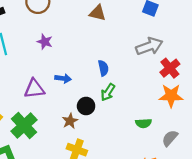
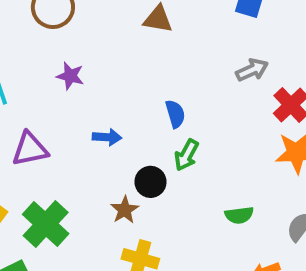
gray arrow: (149, 46) -> (252, 70), size x0.7
purple triangle: (34, 89) -> (30, 149), moved
green semicircle: (143, 123) -> (239, 215), moved

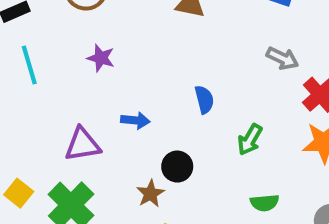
gray arrow: (252, 70) -> (282, 58), turned 48
purple triangle: (30, 149) -> (82, 145), moved
green arrow: (186, 155) -> (250, 140), moved

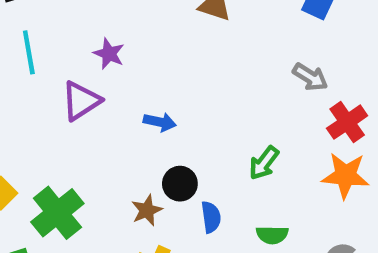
blue semicircle: (204, 100) -> (211, 217), moved
blue arrow: (135, 120) -> (160, 122), moved
purple triangle: (82, 145) -> (81, 101), moved, turned -30

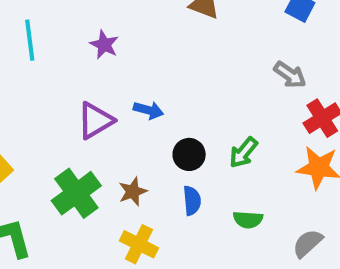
purple triangle: (81, 101) -> (95, 121), moved
black circle: (180, 184) -> (189, 154), moved
green cross: (57, 213) -> (76, 193), moved

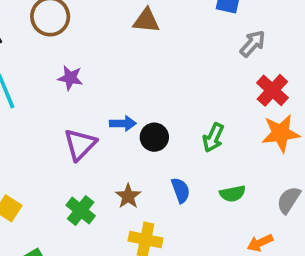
gray arrow: (290, 75) -> (253, 44), moved, turned -68
black circle: (189, 154) -> (154, 137), moved
green cross: (76, 193) -> (81, 211), size x0.7

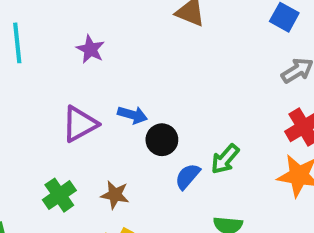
blue semicircle: (181, 190) -> (188, 176), moved, turned -135
brown star: (128, 196) -> (115, 195), turned 30

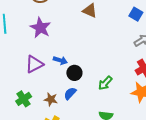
purple star: (90, 49) -> (40, 28), size x1.5
blue semicircle: (188, 176) -> (70, 93), moved

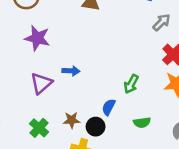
black circle: (74, 73) -> (96, 127), moved
blue semicircle: (70, 93) -> (109, 107), moved

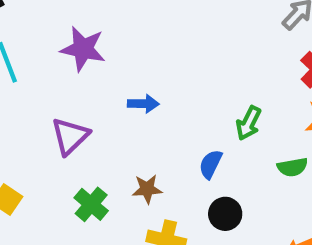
purple triangle: (41, 83) -> (70, 136), moved
green semicircle: (142, 123) -> (292, 167), moved
black circle: (96, 127) -> (225, 214), moved

